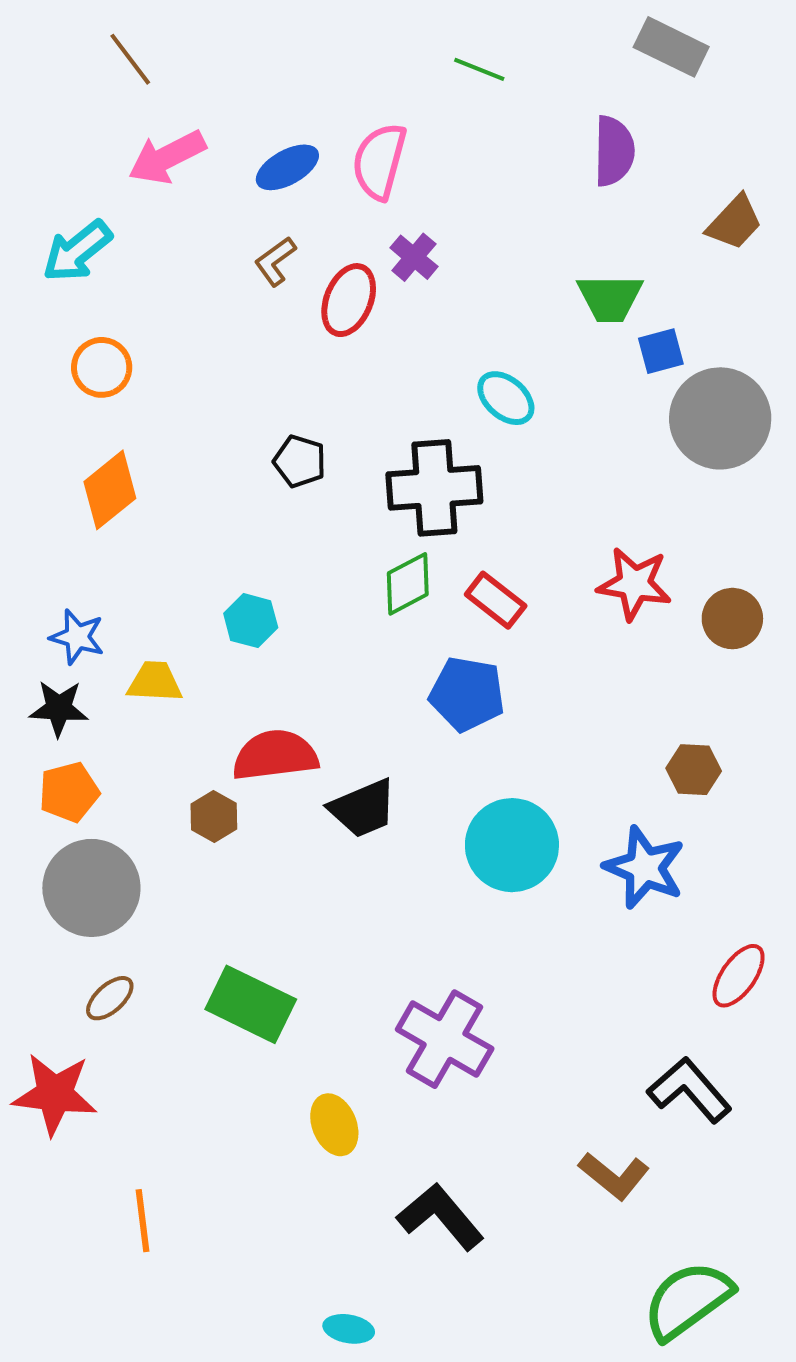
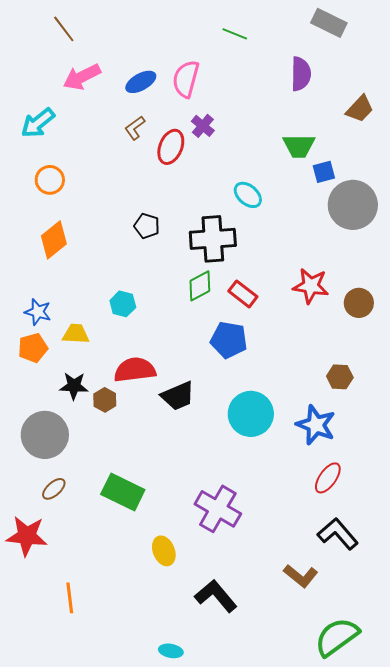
black star: (59, 708) -> (74, 386), moved
orange pentagon: (69, 792) -> (33, 348), moved
red ellipse: (739, 976) -> (328, 478), moved

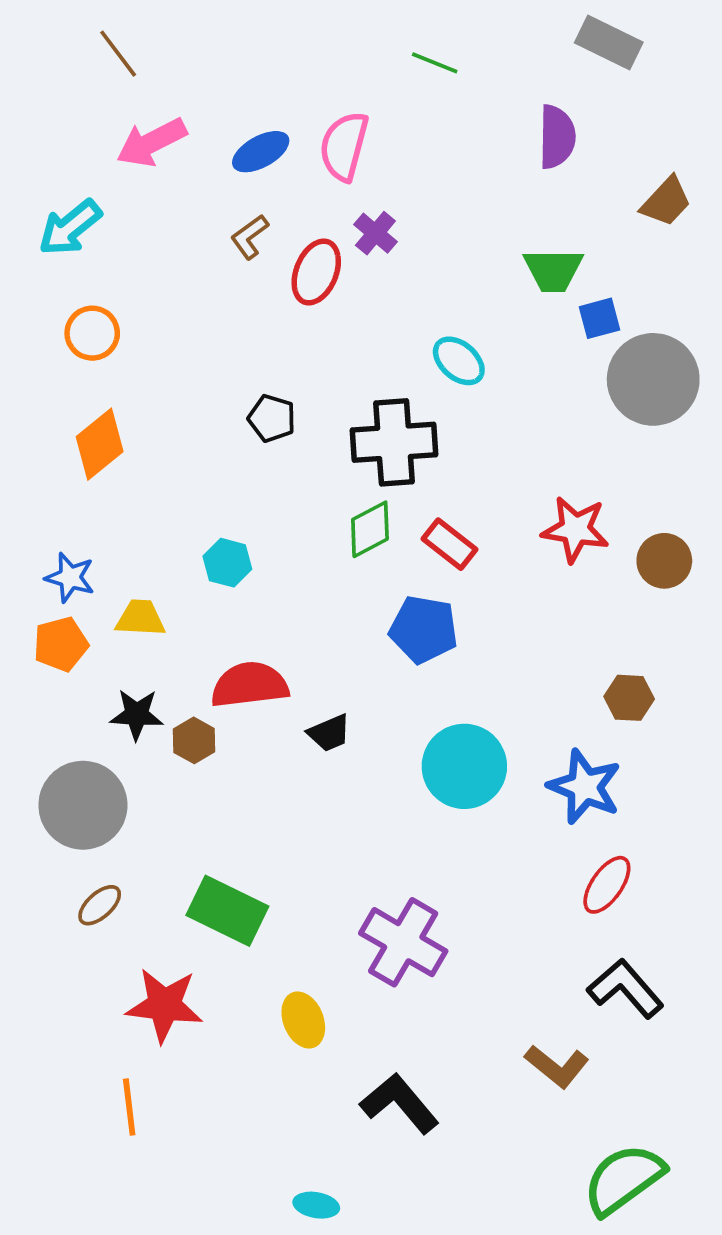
black trapezoid: (178, 396) -> (329, 733), size x0.7
red star: (27, 536) -> (164, 1005), moved

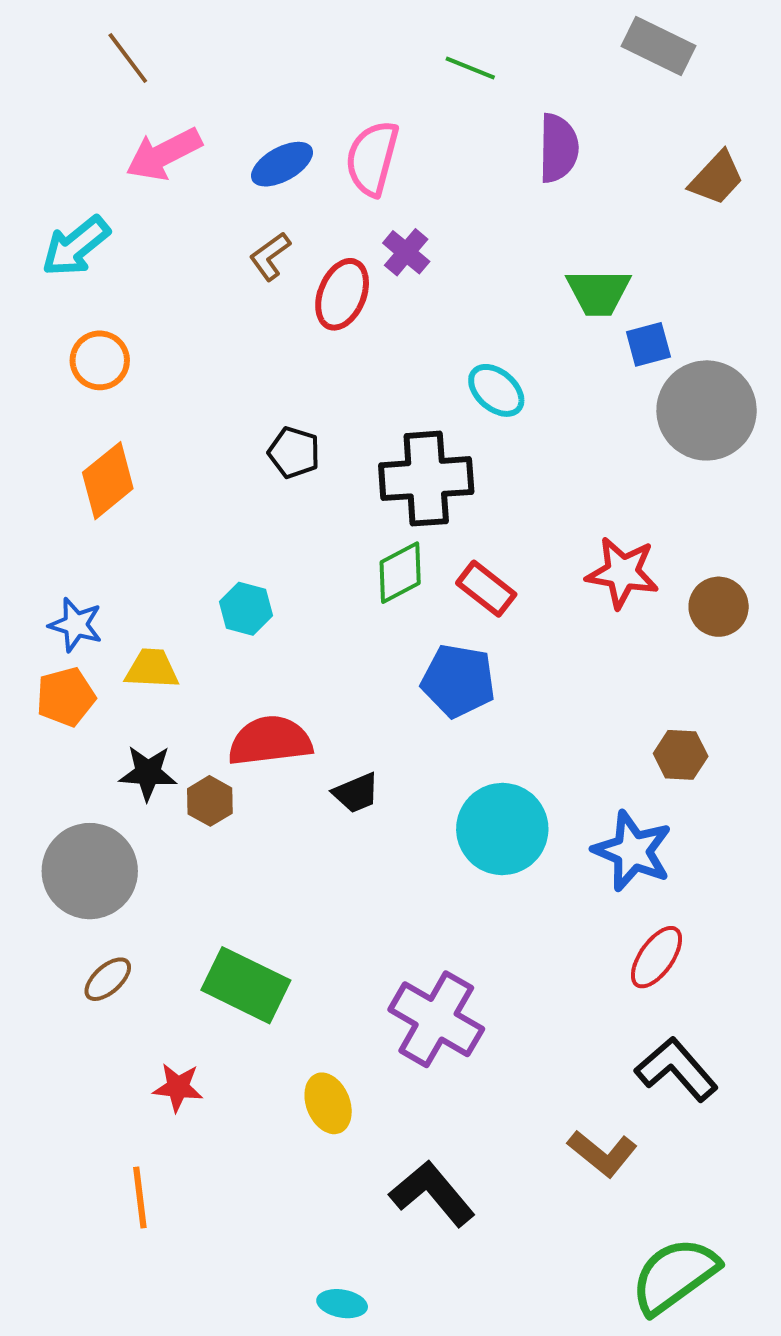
purple semicircle: (557, 137) -> (558, 148), moved
brown trapezoid: (666, 202) -> (717, 178), moved
red star: (164, 1005) -> (178, 1087), size x0.6

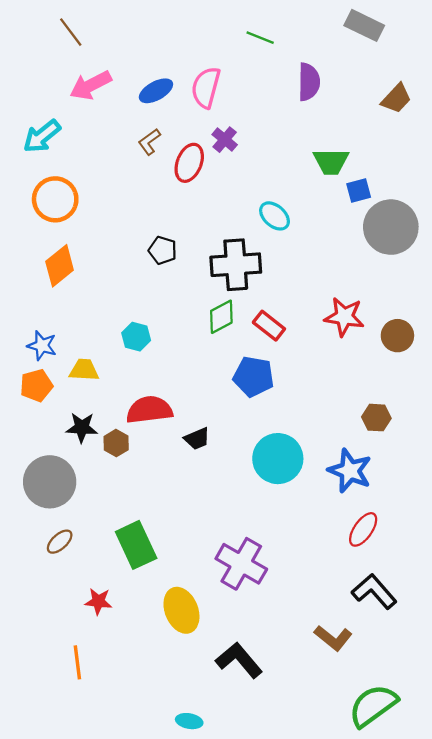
orange circle: (100, 360) -> (55, 199), size x1.4
green rectangle: (246, 985) -> (136, 545), turned 39
yellow ellipse: (328, 1103) -> (181, 610), size x1.4

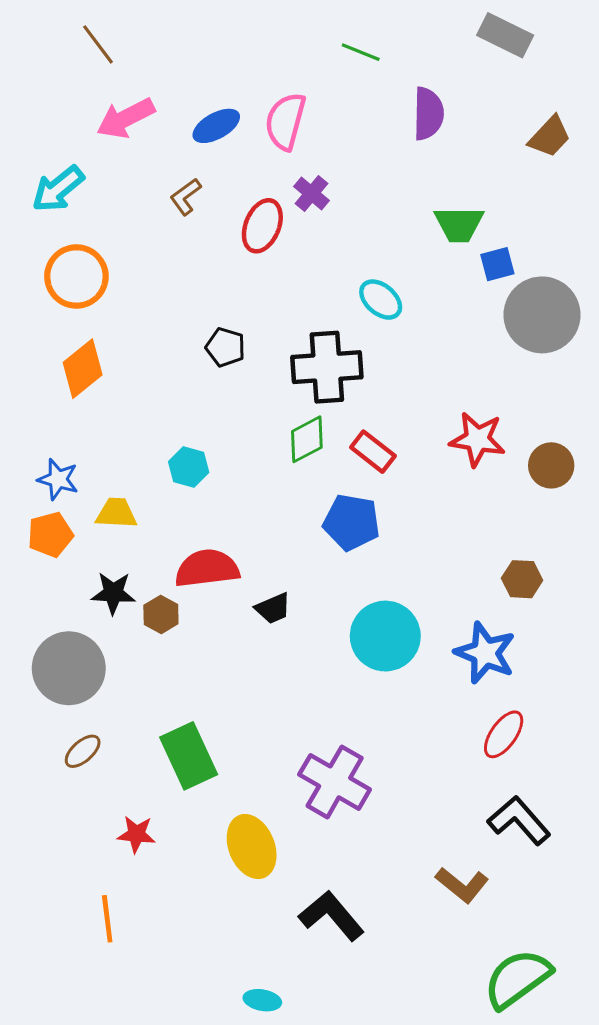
brown L-shape: (149, 142) -> (186, 197), moved

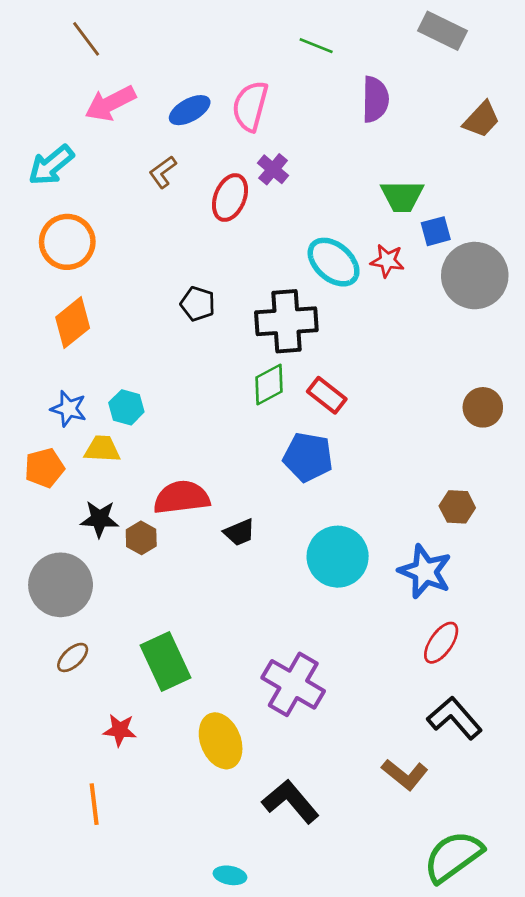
cyan ellipse: (381, 300) -> (334, 262), size x1.4
red star: (477, 439) -> (387, 261), moved, size x0.7
cyan hexagon: (189, 467) -> (126, 407), moved
blue star: (58, 479) -> (69, 409), moved

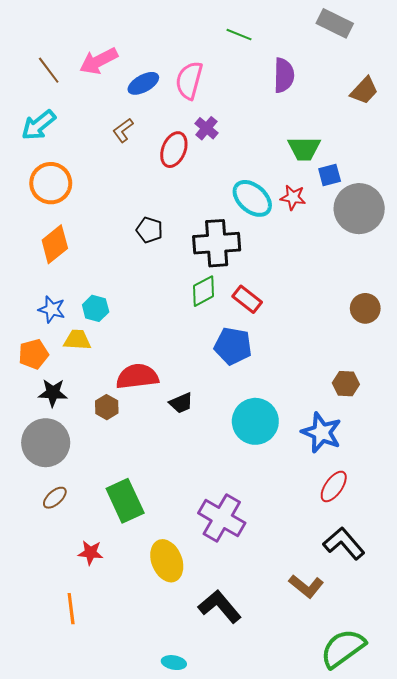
brown line: (86, 39) -> (49, 70), moved
pink arrow: (110, 103) -> (99, 61), moved
black star: (100, 519) -> (53, 393), moved

